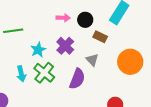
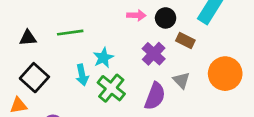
purple cross: (65, 46) -> (154, 54), moved
gray triangle: (92, 60) -> (181, 80), moved
cyan arrow: (21, 74) -> (82, 75), moved

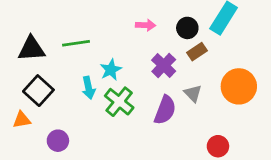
black circle: (166, 18) -> (187, 28), moved
black triangle: (28, 38) -> (31, 49), size x1.5
brown rectangle: (185, 40) -> (197, 52), turned -60

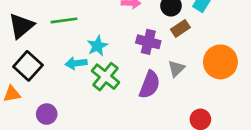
black triangle: (31, 49) -> (21, 26), turned -36
purple cross: (164, 66) -> (148, 42), turned -30
cyan arrow: (89, 88) -> (76, 63), turned 95
gray triangle: (193, 93) -> (176, 69), turned 30

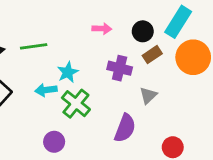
orange circle: (220, 62) -> (193, 57), moved
purple semicircle: (150, 85) -> (125, 128), moved
purple circle: (47, 114) -> (54, 142), moved

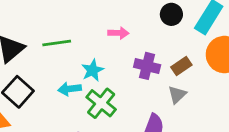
pink arrow: (102, 29) -> (118, 33), moved
black circle: (143, 31) -> (171, 14), moved
brown rectangle: (152, 55) -> (181, 66), moved

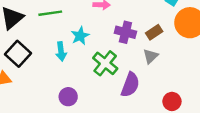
cyan arrow: (70, 89) -> (61, 51), turned -90
green cross: (101, 103) -> (105, 63), moved

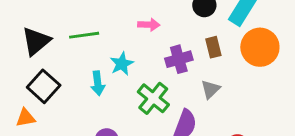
purple cross: (125, 32) -> (179, 59), turned -30
brown rectangle: (154, 32) -> (213, 47), moved, turned -70

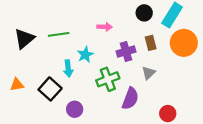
black square: (44, 86) -> (50, 89), moved
green cross: (153, 98) -> (108, 79), turned 30
orange triangle: (26, 118) -> (17, 85), moved

